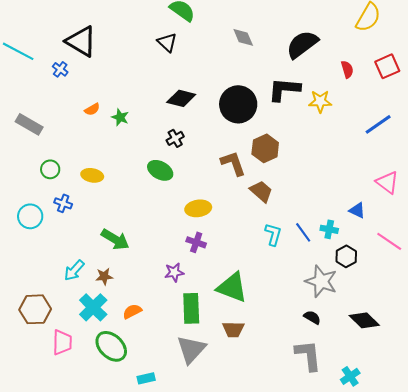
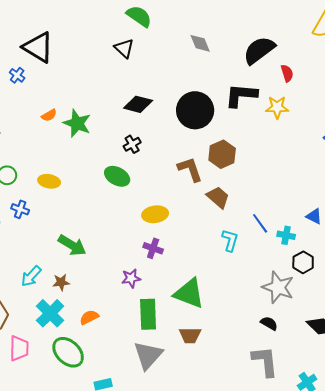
red semicircle: (347, 69) -> (287, 73), moved
green star: (120, 117) -> (77, 123), size x1.6
blue line: (303, 232) -> (260, 223), moved

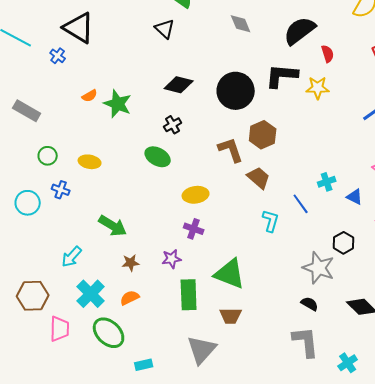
cyan cross: (286, 235) -> (327, 182), moved, turned -30
brown star: (61, 282) -> (131, 263), moved
gray triangle: (148, 355) -> (202, 350), moved

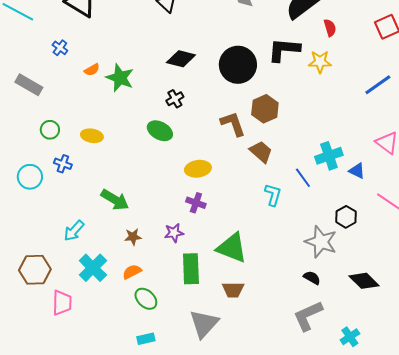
blue cross: (58, 56) -> (60, 48), moved
cyan cross: (327, 182) -> (329, 156), size x1.5
green ellipse: (109, 333) -> (146, 299), moved, size x0.7
gray L-shape: (306, 342) -> (308, 316), turned -108

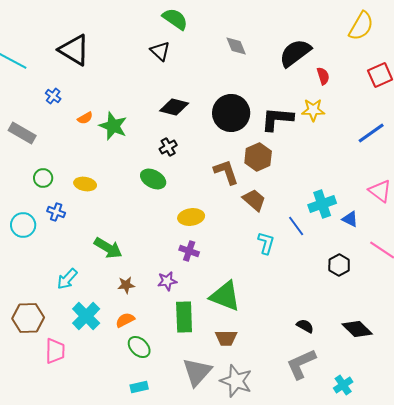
black L-shape: (284, 50) -> (277, 119), moved
gray star: (321, 242) -> (236, 381), moved

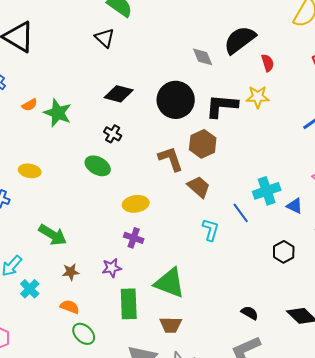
gray diamond: (236, 46) -> (203, 57), moved
black cross: (168, 147) -> (113, 134), turned -30
cyan cross: (86, 316) -> (30, 289), moved, size x0.7
orange semicircle: (125, 320) -> (70, 307), turned 48

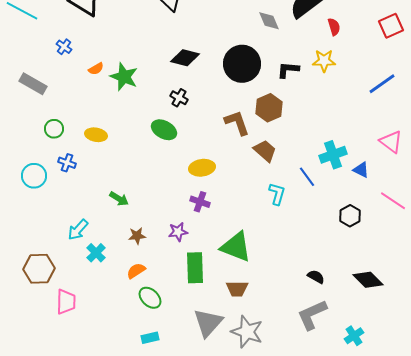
black L-shape: (222, 106) -> (288, 70), size x0.7
green arrow: (53, 235) -> (119, 199), size x0.7
orange semicircle: (70, 307) -> (136, 271), turned -54

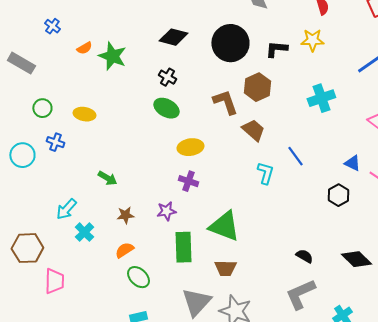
green ellipse: (164, 130) -> (166, 108), moved
cyan cross: (333, 155) -> (321, 98), moved
blue triangle: (361, 170) -> (352, 163), moved

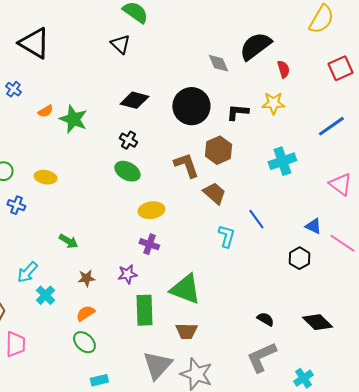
green ellipse: (138, 277) -> (84, 342), moved

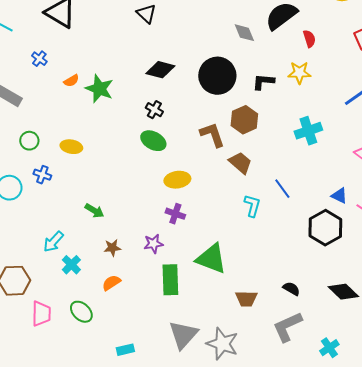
black hexagon: (299, 258) -> (325, 228), size x1.6
brown trapezoid: (186, 331) -> (246, 299), moved
green ellipse: (84, 342) -> (81, 312), moved

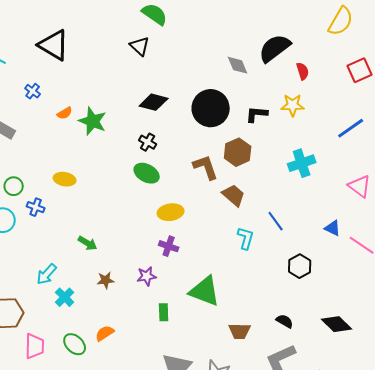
green circle: (29, 141) -> (14, 186), moved
black hexagon: (325, 228) -> (300, 266), moved, size x0.7
green rectangle: (170, 280) -> (164, 312), size x0.6
orange semicircle: (111, 283) -> (105, 333), moved

